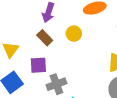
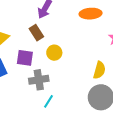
yellow circle: (74, 34) -> (54, 53), moved

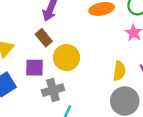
yellow circle: (54, 53) -> (67, 58), size x1.5

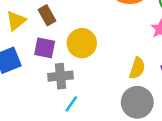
brown rectangle: (44, 38) -> (47, 15), moved

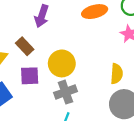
gray cross: (60, 76) -> (65, 92), moved

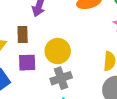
brown rectangle: (25, 46) -> (23, 35), turned 42

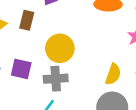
purple square: (27, 63) -> (21, 69), moved

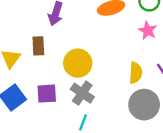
gray cross: (56, 79) -> (82, 93), turned -35

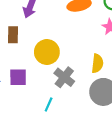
gray cross: (82, 93) -> (64, 77), moved

